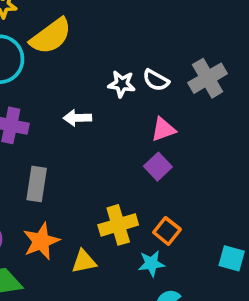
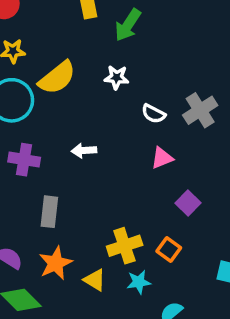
white star: (122, 84) -> (117, 77), moved
purple square: (158, 167) -> (188, 203), moved
yellow triangle: (84, 261) -> (95, 280), turned 45
cyan star: (151, 264) -> (139, 282), moved

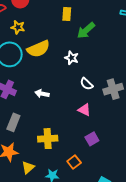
pink triangle: (162, 158) -> (84, 110), turned 32
yellow cross: (125, 246) -> (48, 139), moved
yellow triangle: (95, 280) -> (28, 167), turned 32

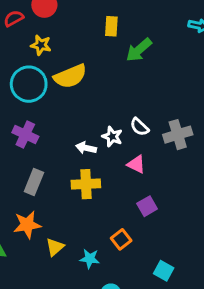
white star: (72, 58) -> (112, 137), moved
white arrow: (42, 94) -> (86, 148), moved
yellow cross: (48, 139) -> (86, 184), moved

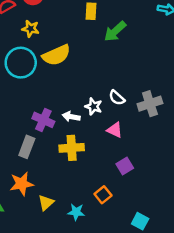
purple cross: (25, 134) -> (43, 120), moved

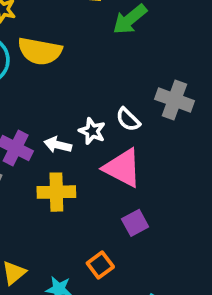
yellow semicircle: (56, 55) -> (40, 51), turned 32
gray cross: (150, 104) -> (175, 100), moved, turned 35
pink triangle: (115, 130) -> (123, 168), size x1.6

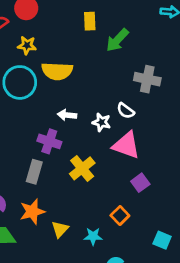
gray cross: (175, 100) -> (147, 79), moved
white arrow: (58, 145) -> (67, 115), moved
yellow cross: (56, 192) -> (82, 168), turned -30

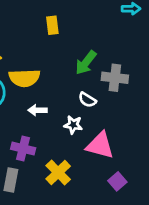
green arrow: (117, 40) -> (86, 63), moved
white semicircle: (126, 111) -> (87, 100), moved
white arrow: (67, 115) -> (37, 110), moved

